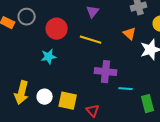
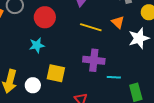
yellow line: (91, 40) -> (91, 27), moved
yellow square: (68, 101) -> (56, 73), moved

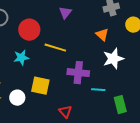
yellow line: (91, 27) -> (55, 48), moved
white star: (139, 38) -> (113, 59), moved

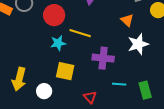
cyan star: (21, 58) -> (58, 43), moved
cyan line: (98, 90) -> (119, 84), moved
white circle: (17, 98) -> (44, 91), moved

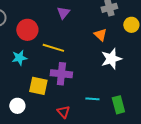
cyan star: (58, 43) -> (19, 58), moved
purple cross: (103, 58) -> (61, 74), moved

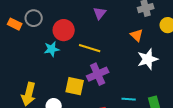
cyan star: (19, 58) -> (52, 49), moved
purple cross: (61, 74) -> (98, 74), turned -30

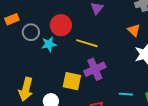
gray circle: (34, 18) -> (31, 32), moved
orange rectangle: (15, 24) -> (12, 19), turned -48

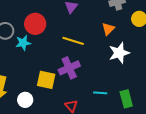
orange triangle: (134, 30) -> (108, 29), turned 32
yellow line: (87, 43) -> (73, 41), moved

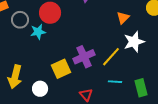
yellow line: (73, 41) -> (111, 57), moved, turned -65
yellow square: (46, 80) -> (61, 69), turned -36

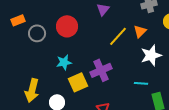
cyan star: (38, 32) -> (64, 62), moved
yellow line: (111, 57) -> (118, 36), moved
cyan line: (115, 82) -> (141, 83), moved

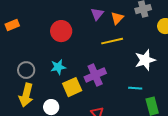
orange triangle: (140, 31) -> (117, 18), moved
gray circle: (37, 33) -> (26, 70), moved
yellow line: (118, 36) -> (112, 41), turned 35

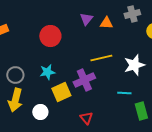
orange triangle: (117, 18) -> (106, 23), turned 48
yellow line: (112, 41) -> (101, 58), moved

